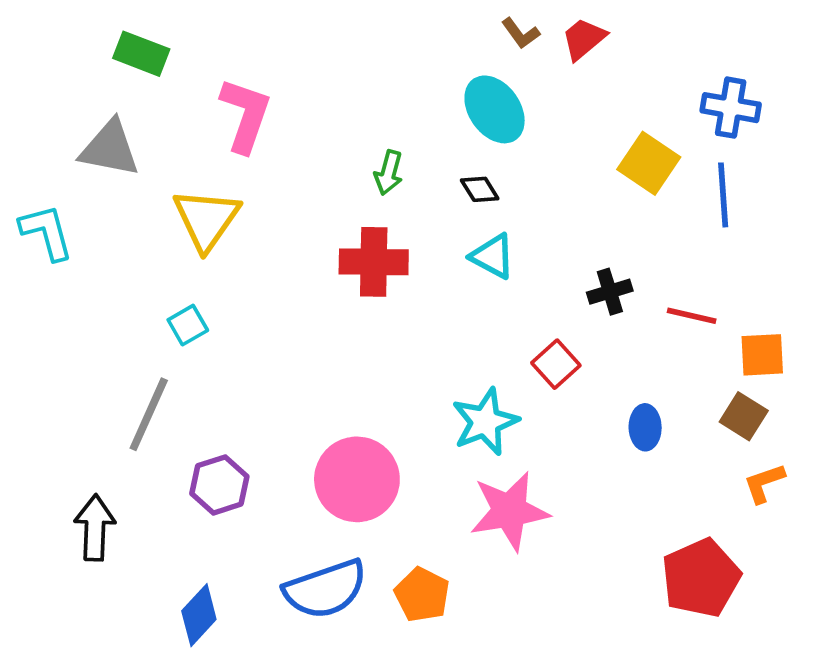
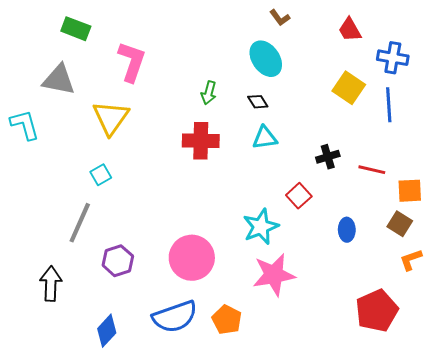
red trapezoid: (584, 39) -> (350, 30), moved, turned -80
cyan triangle: (493, 256) -> (265, 138), turned -36

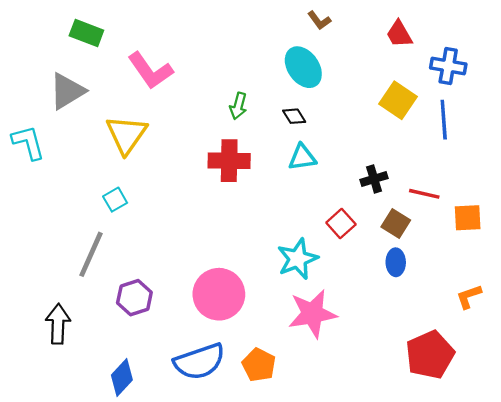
pink L-shape: (132, 62) -> (150, 71), turned 126
gray triangle: (59, 80) -> (67, 91), turned -42
brown square: (400, 224) -> (396, 223), moved

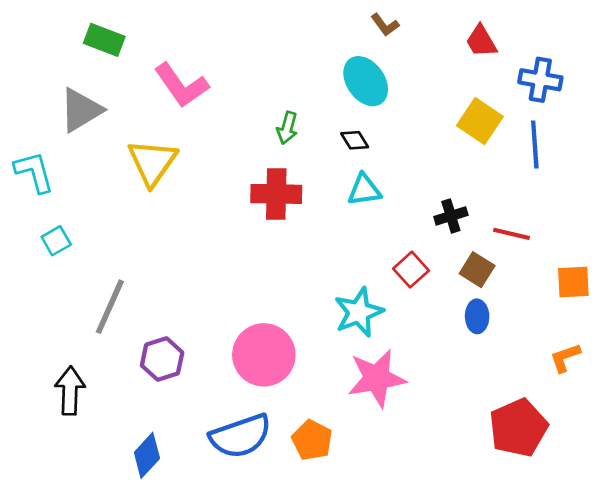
cyan square: (115, 200) -> (56, 241), moved
orange square: (468, 218) -> (573, 282), moved

